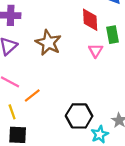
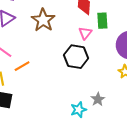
black hexagon: (79, 116) -> (76, 57), moved

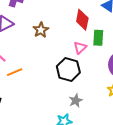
brown star: (43, 20) -> (41, 30), size x0.7
gray star: (98, 99) -> (76, 101), moved

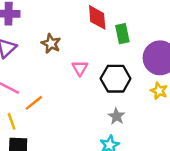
pink triangle: (80, 48) -> (80, 68), moved
black hexagon: (68, 69) -> (116, 79), moved

